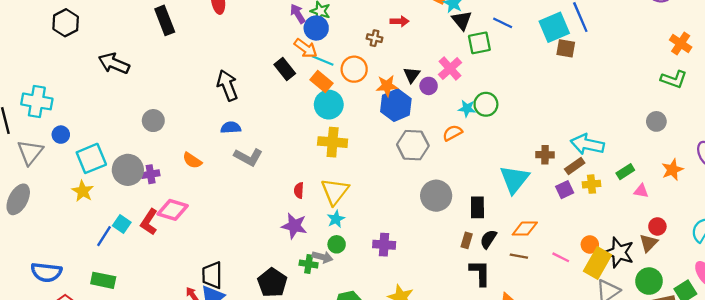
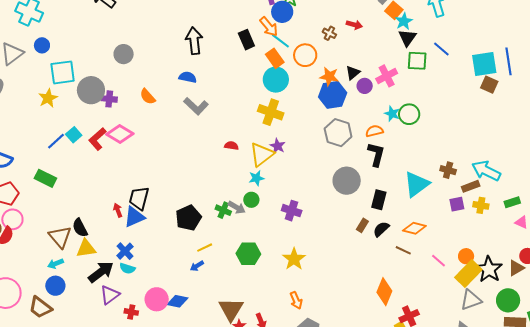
red semicircle: (299, 190) -> (231, 146), turned 80
purple star: (294, 226) -> (278, 146), moved, size x0.7
black L-shape: (480, 273) -> (376, 154), moved

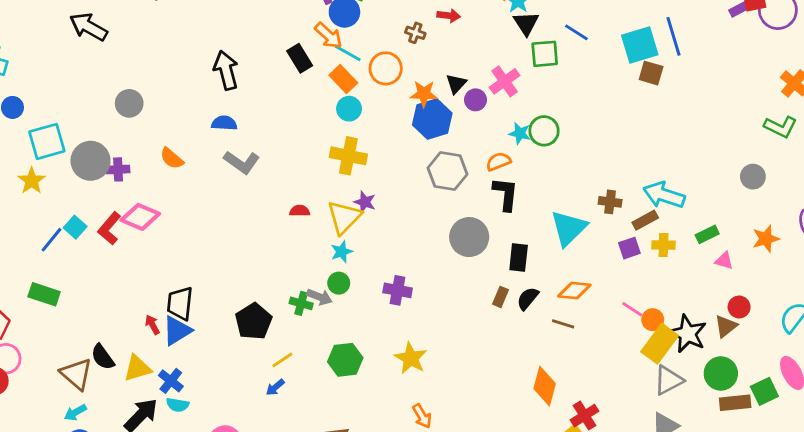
cyan circle: (276, 80) -> (349, 109), size x0.7
yellow triangle: (86, 248) -> (137, 368), moved
pink line: (438, 261) -> (632, 309), moved

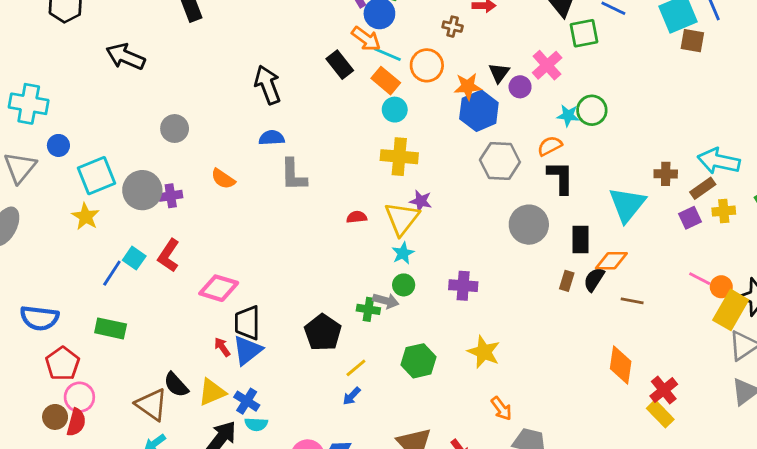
gray L-shape: (242, 162) -> (293, 175), turned 60
pink diamond: (140, 217) -> (219, 288), moved
orange diamond: (574, 291) -> (611, 261), moved

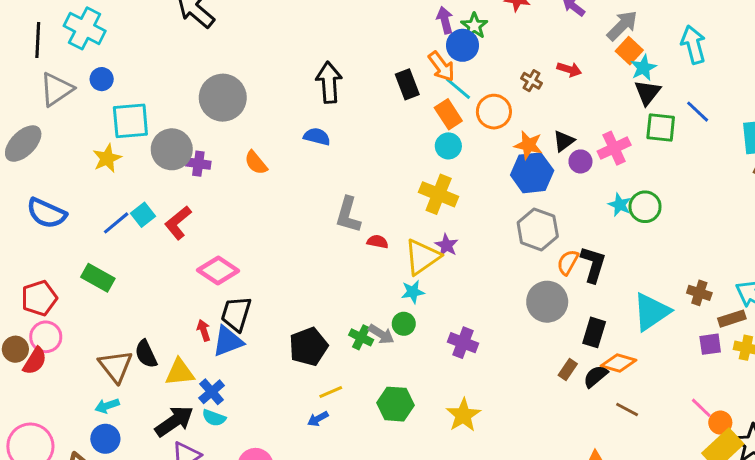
gray circle: (175, 129) -> (223, 98), size x1.6
orange semicircle: (550, 146) -> (568, 262), moved, turned -50
gray L-shape: (293, 175) -> (348, 215), moved
blue semicircle: (39, 318) -> (47, 213), moved

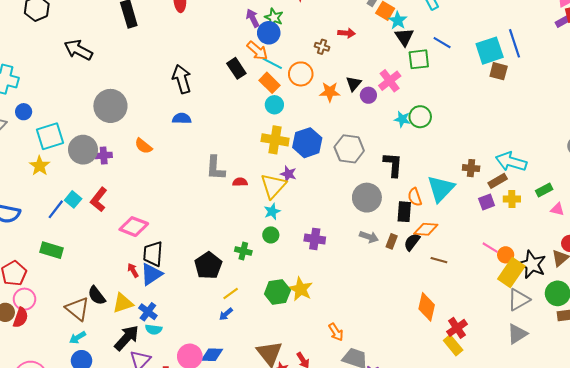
blue hexagon: (532, 173) -> (307, 143), moved
orange semicircle: (568, 262) -> (415, 197), moved, turned -36
gray arrow: (381, 334) -> (369, 237), moved
yellow star: (463, 415) -> (301, 289), moved

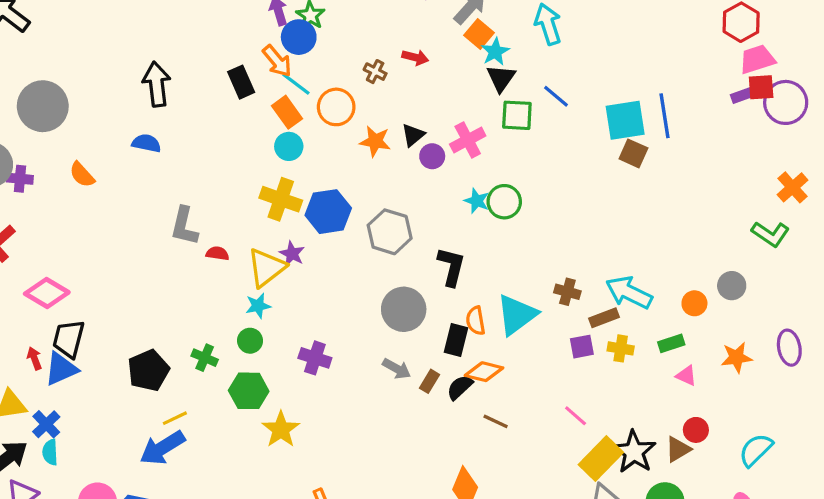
orange circle: (506, 255) -> (694, 303), moved
green hexagon: (277, 292) -> (249, 391), moved
blue arrow: (226, 314) -> (162, 448), size x2.0
cyan semicircle: (154, 329) -> (50, 452), turned 70

